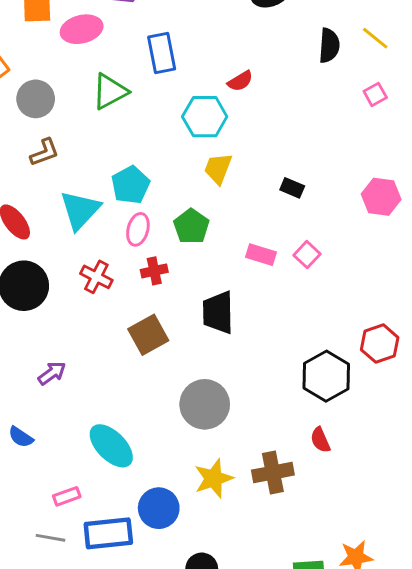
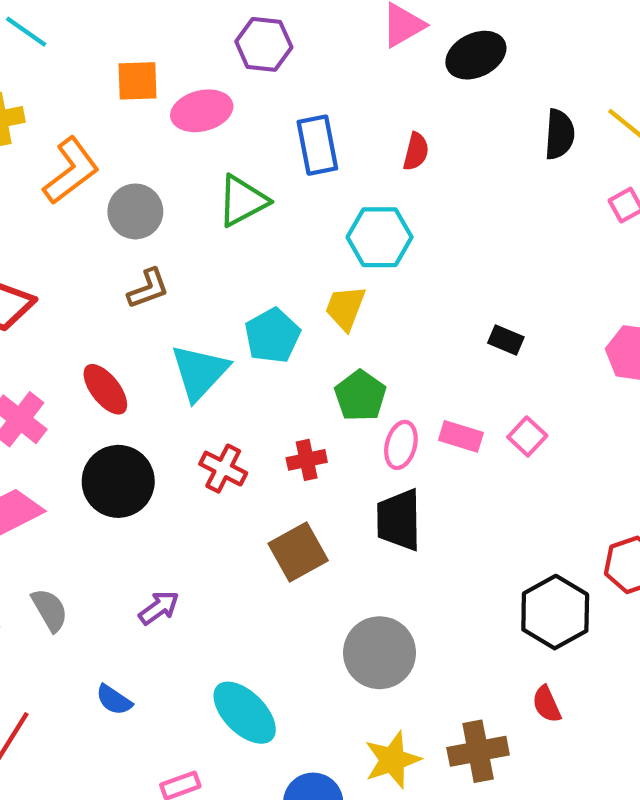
red semicircle: (240, 81) -> (416, 152), moved, turned -45
yellow trapezoid: (218, 169) -> (345, 308), moved
pink ellipse: (138, 229) -> (401, 445), moved

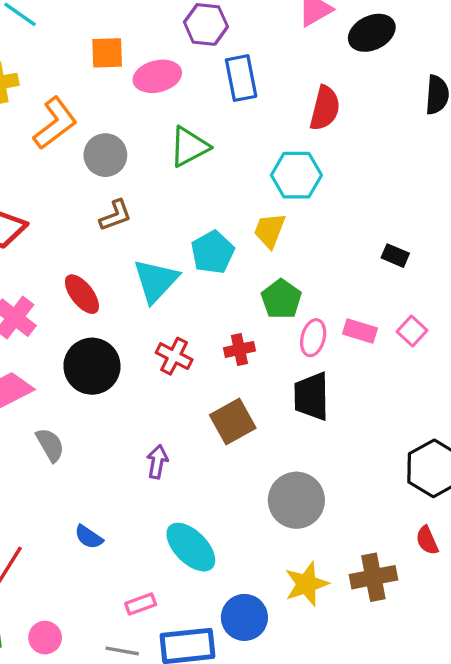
blue rectangle: (317, 145) -> (241, 78), moved
red semicircle: (416, 152) -> (325, 108), size x1.5
purple arrow: (159, 608) -> (157, 462), moved, turned -44
gray semicircle: (50, 610) -> (50, 445), moved

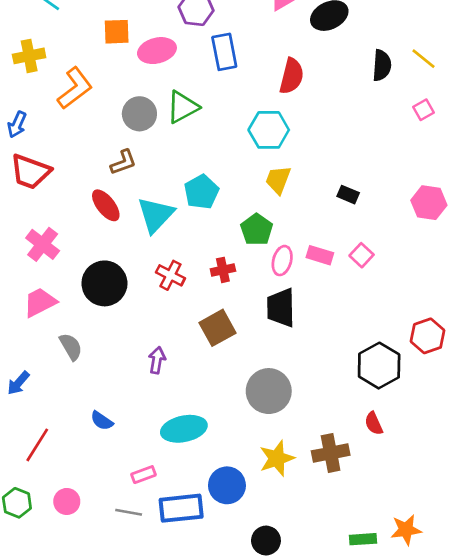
gray circle: (105, 155) -> (139, 114), moved
yellow trapezoid: (270, 230) -> (278, 180), moved
red ellipse: (82, 294) -> (106, 205), moved
cyan ellipse: (191, 547) -> (184, 429), turned -57

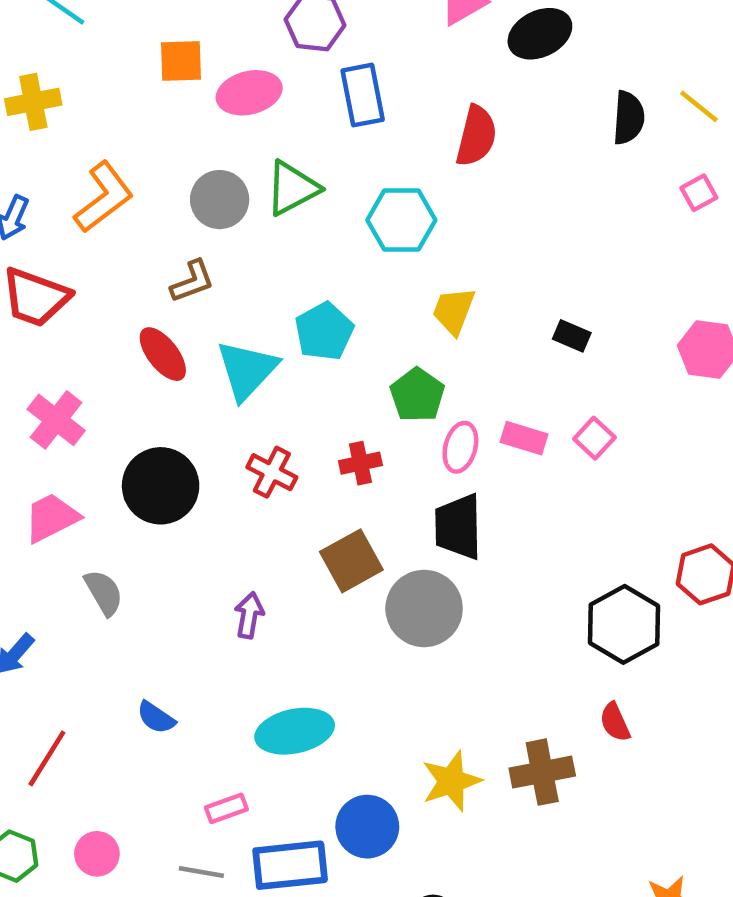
orange L-shape: (75, 88) -> (104, 197), moved
cyan hexagon: (269, 130) -> (401, 220), moved
gray circle: (269, 391) -> (424, 608), moved

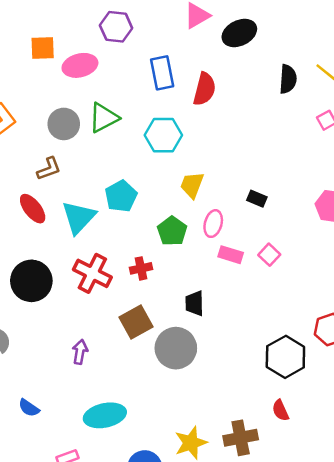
blue rectangle: (363, 95) -> (162, 73), moved
pink ellipse: (460, 447) -> (213, 224), moved
red cross: (272, 472) -> (92, 273), size x1.4
black trapezoid: (458, 527) -> (195, 303), size x0.7

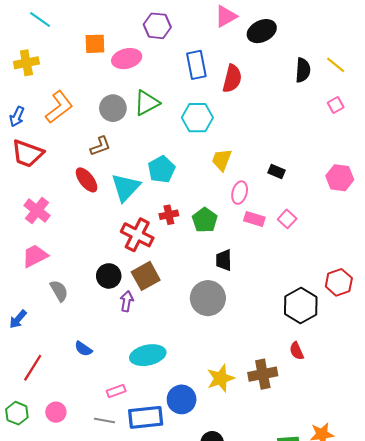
green pentagon: (172, 231) -> (205, 220), moved
red cross: (141, 268) -> (169, 215), moved
black circle: (31, 281) -> (109, 276), moved, size x0.7
brown square: (136, 322) -> (146, 276), moved

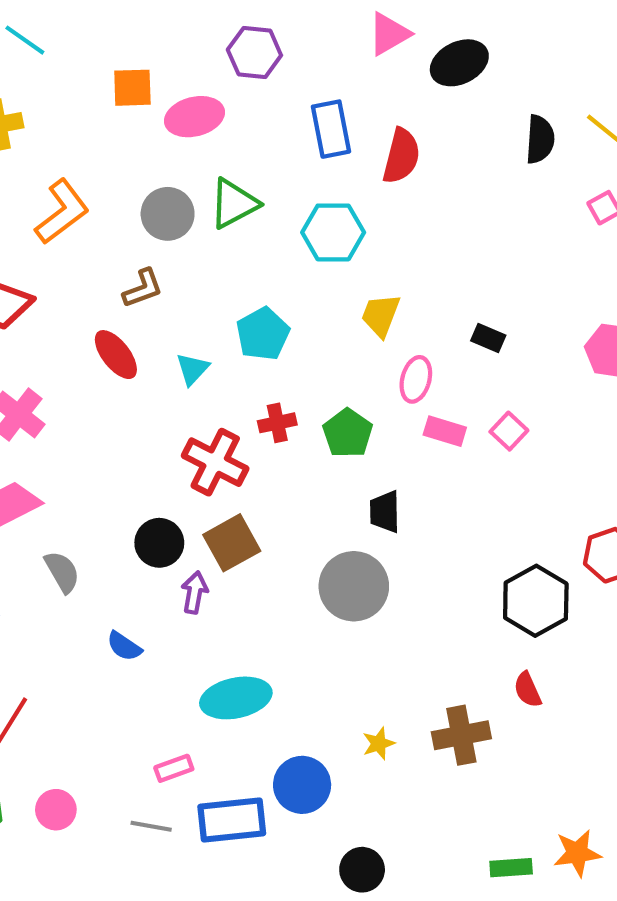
cyan triangle: (126, 187) -> (192, 369), size x0.6
blue semicircle: (83, 349) -> (124, 646), moved
yellow star: (221, 378) -> (379, 743), size x0.6

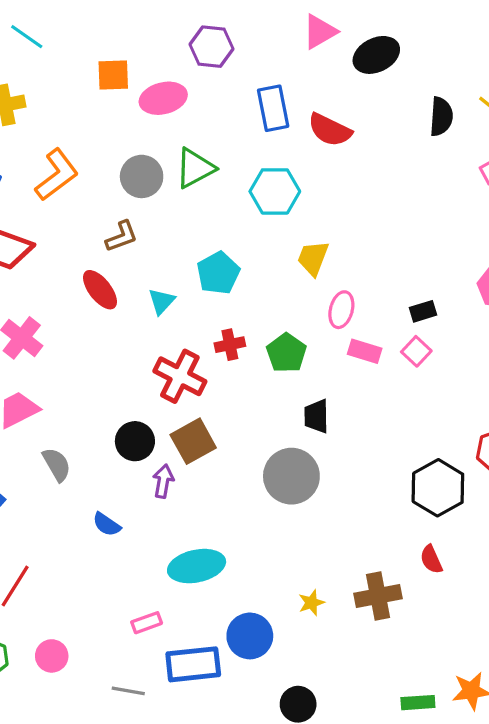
red semicircle: (401, 156) -> (330, 130), turned 102
black rectangle: (488, 338) -> (423, 311), moved, turned -40
gray line: (151, 826) -> (128, 691), moved

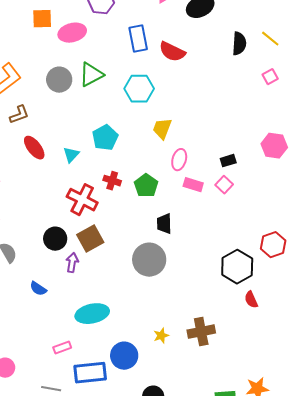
brown L-shape: (122, 236) -> (19, 115), moved
red cross: (230, 345) -> (112, 181), turned 30
red semicircle: (431, 559) -> (251, 300), moved

